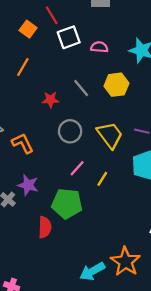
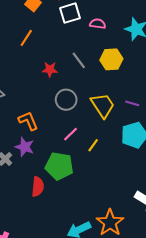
orange L-shape: (23, 143) -> (28, 121), moved

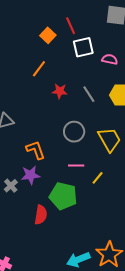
red star: (50, 69) -> (60, 91), moved
pink line: (71, 134) -> (76, 166), turned 42
purple star: (25, 147) -> (30, 175), turned -30

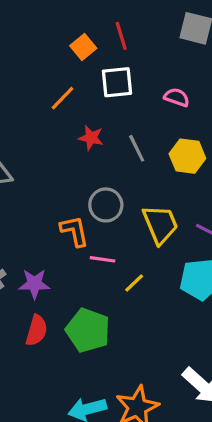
white square: (83, 47) -> (117, 82), moved
orange L-shape: (36, 150) -> (75, 231), moved
purple star: (30, 175) -> (34, 284), moved
green pentagon: (63, 196) -> (88, 330), moved

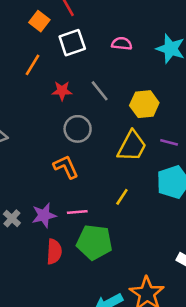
yellow hexagon: (187, 156) -> (144, 104), moved
gray circle: (106, 205) -> (78, 129), moved
yellow trapezoid: (160, 224) -> (132, 146), turned 64
pink line: (102, 259) -> (77, 212), moved

